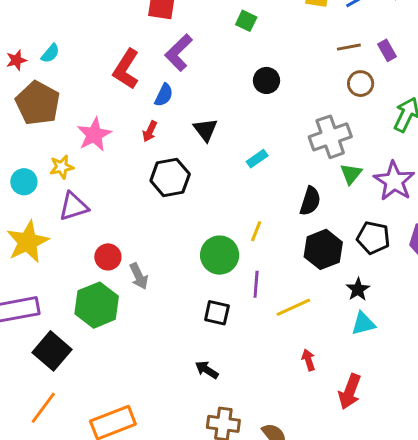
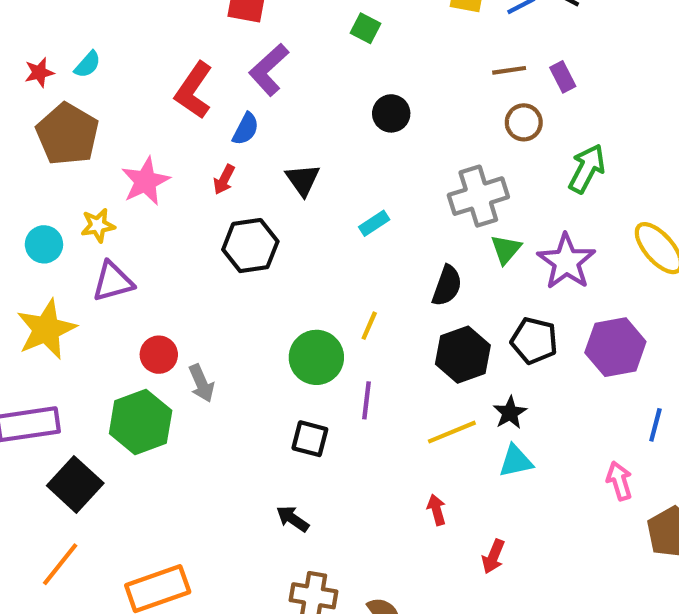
yellow line: (293, 307) -> (452, 432), moved
red arrow: (350, 392) -> (493, 556), size x0.7

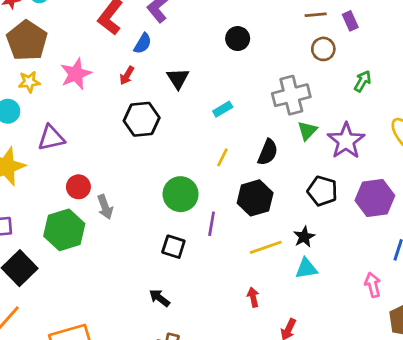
green arrow: (587, 169) -> (363, 81), size x0.7
yellow star: (98, 225) -> (29, 82), moved
yellow line: (369, 326) -> (222, 157), moved
black hexagon: (463, 355) -> (255, 198), moved

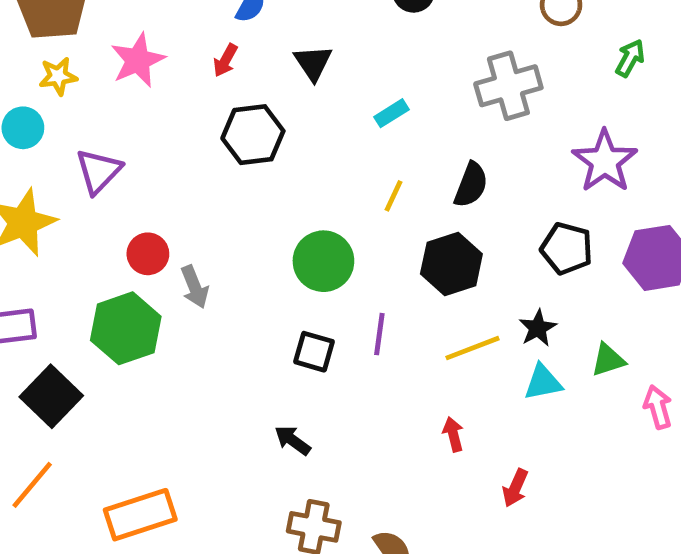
green triangle: (307, 131) -> (608, 360), moved, turned 30
purple triangle: (51, 138) -> (99, 171), turned -32
purple line: (212, 224) -> (379, 334), moved

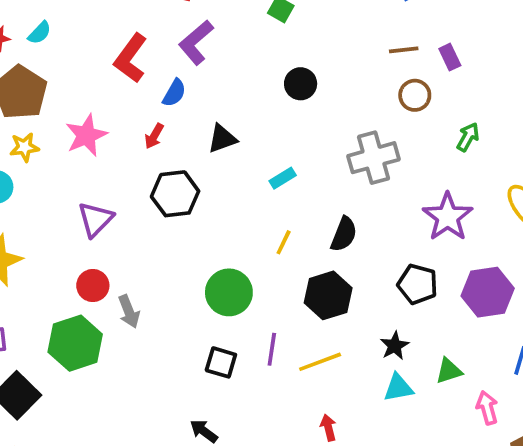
black triangle: (313, 63) -> (222, 139), turned 44
purple triangle: (99, 171) -> (95, 219), moved
yellow line: (472, 348) -> (320, 362), moved

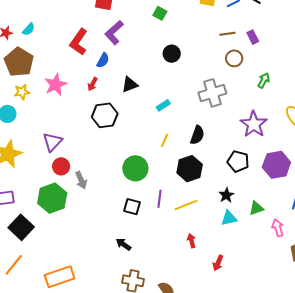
purple triangle: (95, 219) -> (52, 142), moved

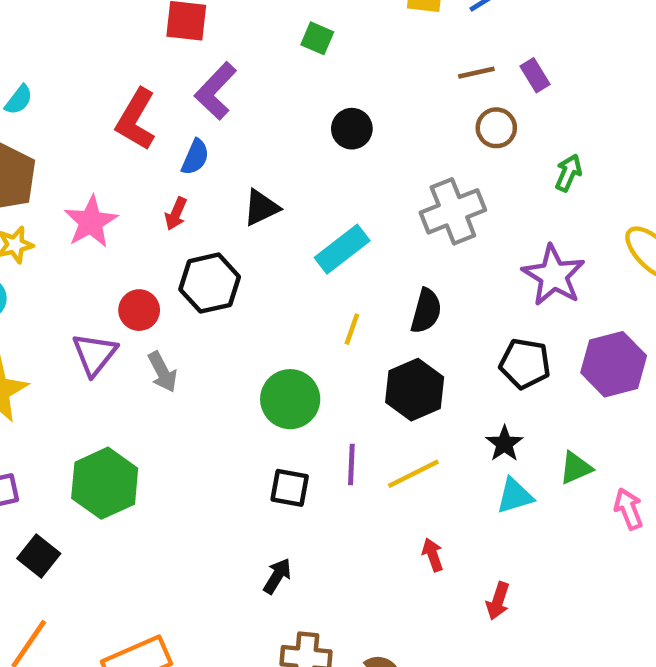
cyan rectangle: (163, 105) -> (342, 249), size x1.6
red circle: (61, 166) -> (139, 310), moved
gray arrow: (81, 180) -> (162, 372), moved
black square: (21, 227) -> (39, 556), size x0.7
black arrow: (124, 244) -> (277, 576), turned 91

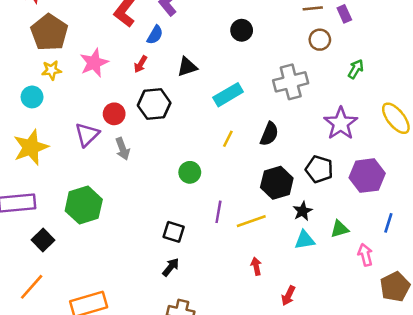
black hexagon: (415, 390) -> (277, 183), moved
green circle: (290, 399) -> (190, 172), size x0.7
black square: (290, 488) -> (174, 232), moved

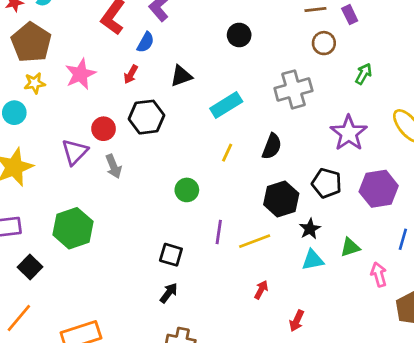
red arrow: (256, 266) -> (261, 290), turned 42

